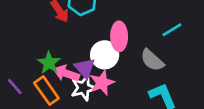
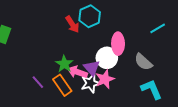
cyan line: (172, 30) -> (158, 28), moved

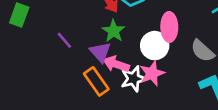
green star: (64, 64) -> (114, 31), moved
purple triangle: (92, 68) -> (100, 52), moved
purple line: (38, 82) -> (64, 40), moved

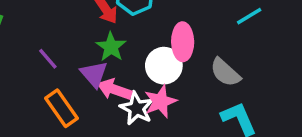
white star: (133, 79) -> (137, 108), turned -30
orange rectangle: (96, 81) -> (62, 108), moved

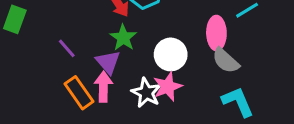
pink ellipse: (183, 42) -> (216, 33), moved
pink arrow: (114, 90) -> (103, 87), moved, turned 72

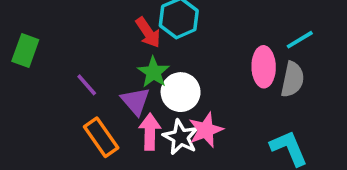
white circle: (171, 54) -> (181, 92), moved
gray semicircle: (226, 61) -> (293, 79), moved, turned -120
pink arrow: (103, 87) -> (150, 132), moved

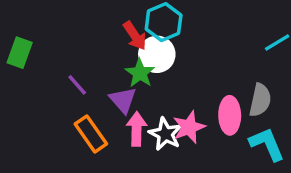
pink ellipse: (264, 67) -> (230, 115), moved
gray semicircle: (293, 79) -> (260, 100), moved
white circle: (181, 92) -> (157, 54), moved

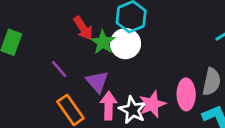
red arrow: (135, 36) -> (83, 28), moved
green star: (140, 73) -> (103, 42), moved

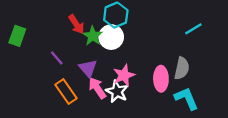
pink star: (152, 104) -> (124, 75), moved
pink arrow: (109, 106) -> (97, 88), turned -35

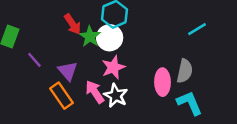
purple line: (57, 58) -> (34, 60), moved
purple triangle: (88, 68) -> (68, 71), moved
pink star: (124, 75) -> (113, 67), moved

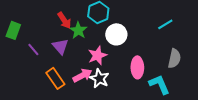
white circle: (110, 38) -> (116, 34), moved
purple triangle: (68, 71) -> (60, 46), moved
gray semicircle: (185, 71) -> (174, 58), moved
pink arrow: (95, 92) -> (82, 75), turned 96

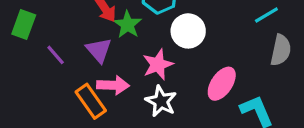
gray semicircle: (174, 58) -> (281, 50), moved
pink ellipse: (137, 67) -> (222, 84), turned 35
pink arrow: (82, 75) -> (113, 85), moved, turned 30

